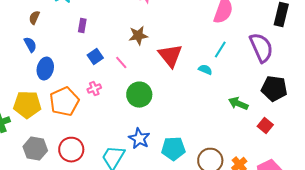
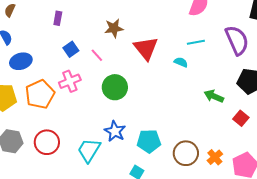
cyan line: (220, 50) -> (196, 42), turned 48
blue ellipse: (45, 69) -> (21, 61), turned 60
pink cross: (94, 89) -> (70, 81), size x1.5

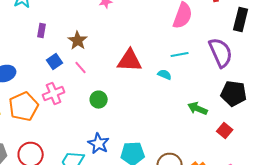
brown star: (114, 28) -> (78, 41), moved, turned -30
red triangle: (146, 48) -> (130, 61), turned -48
green circle: (115, 87) -> (99, 100), size x0.7

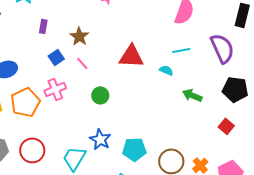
green arrow: (198, 109) -> (192, 95), moved

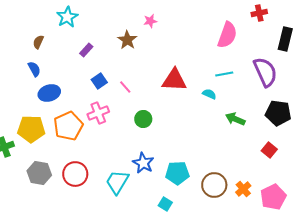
purple rectangle: (43, 26) -> (86, 50), turned 32
brown star: (79, 36) -> (127, 40), moved

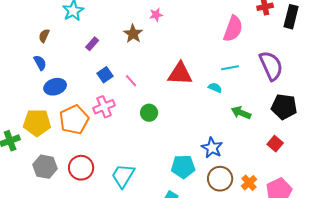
black rectangle: (285, 39) -> (291, 17), moved
blue star: (143, 163) -> (212, 148), moved

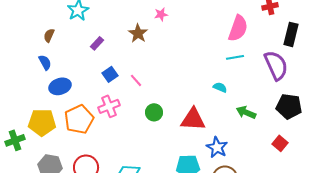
black rectangle: (291, 17) -> (291, 34), moved
cyan line: (230, 68) -> (235, 57), moved
red triangle: (180, 74) -> (193, 119), moved

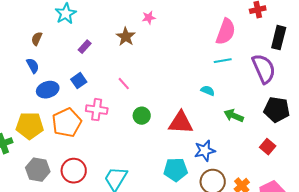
blue square: (110, 74) -> (79, 81), moved
pink cross: (109, 106) -> (97, 110), turned 30
blue star: (217, 147) -> (205, 151), turned 30

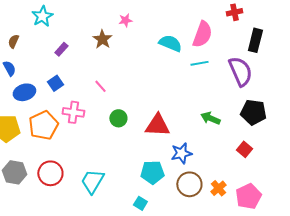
cyan semicircle: (208, 91) -> (170, 43), moved, size x1.6

